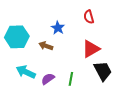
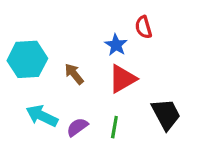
blue star: (58, 28) -> (116, 45), moved
brown arrow: (46, 46) -> (74, 74), turned 32
red triangle: (91, 49) -> (122, 79), moved

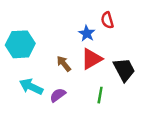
brown arrow: (74, 74) -> (64, 64), moved
black trapezoid: (166, 114) -> (124, 70), moved
green line: (114, 127) -> (100, 95), moved

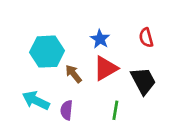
red semicircle: (107, 20) -> (146, 38), moved
cyan hexagon: (20, 44) -> (47, 52), moved
purple semicircle: (58, 95) -> (67, 110), turned -49

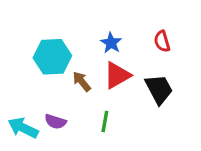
cyan arrow: (36, 100) -> (23, 128), moved
purple semicircle: (67, 110) -> (55, 122), moved, turned -78
green line: (115, 110) -> (105, 122), moved

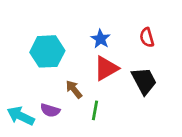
brown arrow: (82, 81) -> (74, 89), moved

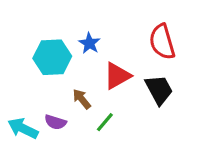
red semicircle: (147, 37) -> (162, 42), size x1.6
blue star: (101, 39) -> (89, 43), moved
green line: (95, 110) -> (105, 122), turned 30

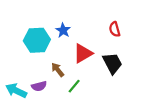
red semicircle: (162, 42) -> (115, 29), size x0.6
purple semicircle: (55, 122) -> (39, 86), turned -32

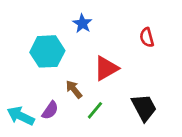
blue star: (63, 30) -> (82, 23), moved
black trapezoid: (112, 63) -> (144, 108), moved
purple semicircle: (39, 86) -> (50, 110), turned -40

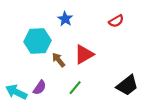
red semicircle: (147, 37) -> (116, 21), moved, turned -104
brown arrow: (74, 89) -> (59, 60), moved
black trapezoid: (144, 108) -> (127, 85), moved, turned 80

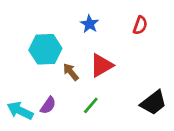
blue star: (65, 19) -> (89, 24), moved
red semicircle: (116, 21) -> (140, 25), turned -40

